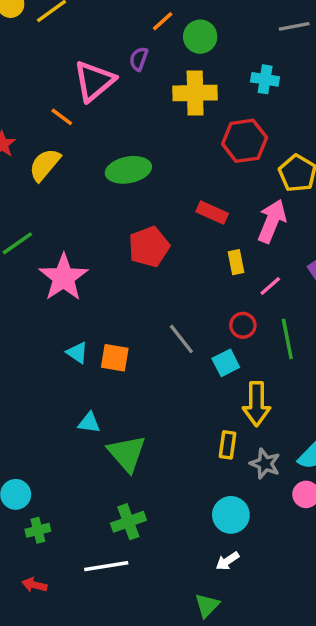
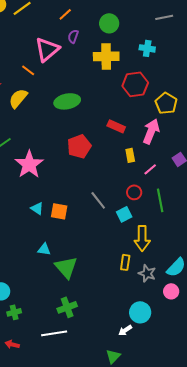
orange line: (163, 21) -> (65, 14), moved
cyan circle: (231, 515) -> (140, 312), moved

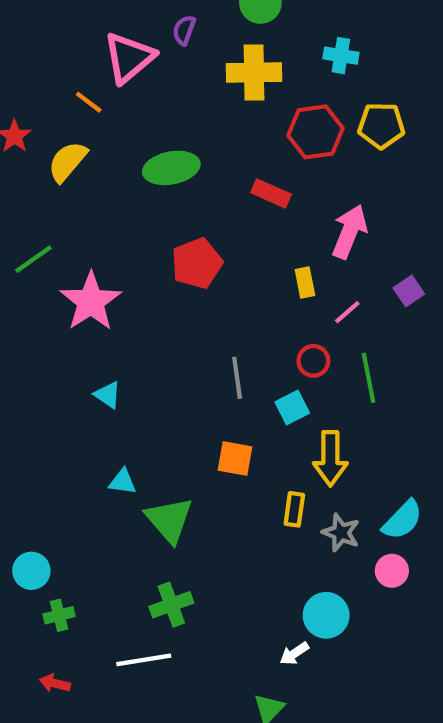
yellow pentagon: (166, 103) -> (381, 126), moved, turned -30
red rectangle: (116, 126) -> (271, 193), moved
gray line: (98, 200) -> (237, 378), turned 30
orange square: (59, 211) -> (235, 458), moved

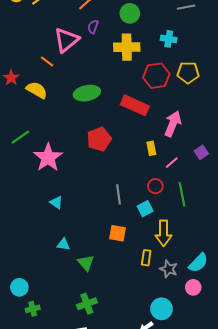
yellow semicircle: (67, 162) -> (37, 90), turned 80
red rectangle: (271, 193) -> (135, 105), size x1.5
green triangle: (169, 520) -> (86, 263), size x0.7

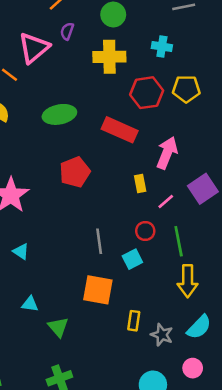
purple square: (201, 152) -> (203, 189), size x1.6
orange square: (118, 233) -> (98, 290), size x1.4
yellow arrow: (164, 233) -> (188, 281), moved
pink circle: (193, 287) -> (193, 368), moved

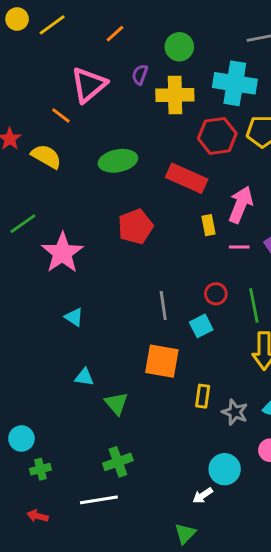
purple semicircle: (67, 31) -> (140, 75), moved
cyan cross: (162, 47) -> (235, 83), size x1.8
yellow rectangle: (140, 184) -> (209, 225), moved
pink line: (166, 202) -> (239, 247), moved, turned 42

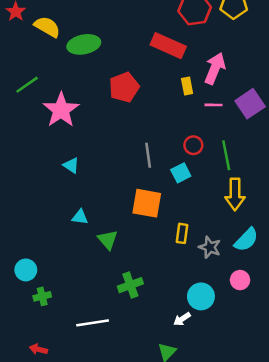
green ellipse: (118, 161) -> (84, 44), moved
green cross: (118, 462) -> (130, 285), moved
red arrow: (38, 516) -> (38, 349), moved

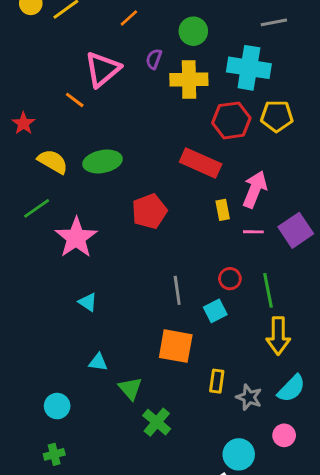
yellow semicircle: (47, 27) -> (53, 161), moved
cyan circle: (26, 270) -> (57, 406), moved
green cross: (130, 285) -> (157, 422), moved, turned -30

